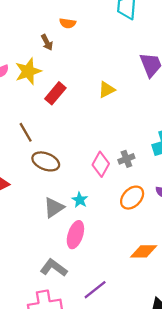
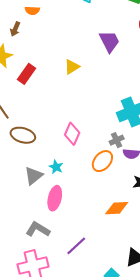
brown arrow: (47, 42) -> (15, 29), turned 56
gray cross: (126, 159) -> (117, 140), moved

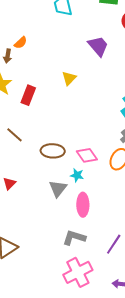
orange semicircle: (32, 10) -> (21, 43), moved, turned -32
pink diamond: (72, 134) -> (87, 155), moved, turned -45
brown ellipse: (23, 135) -> (53, 151), moved

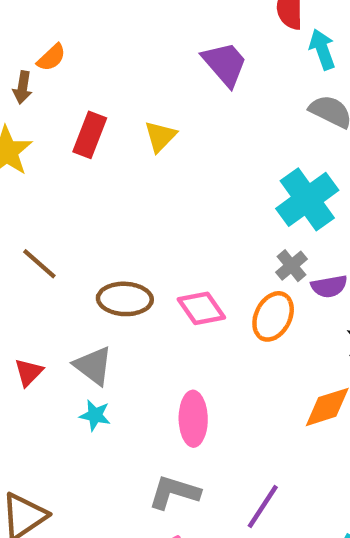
red rectangle: (28, 95) -> (90, 135), moved
cyan star: (77, 175) -> (95, 415), moved
gray triangle: (58, 189) -> (93, 366), moved, turned -30

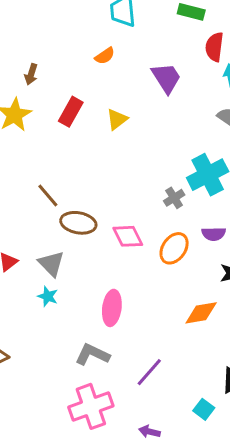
orange semicircle: (51, 58) -> (105, 56), moved
brown line: (39, 264) -> (48, 195), moved
gray cross: (292, 266) -> (174, 198), moved

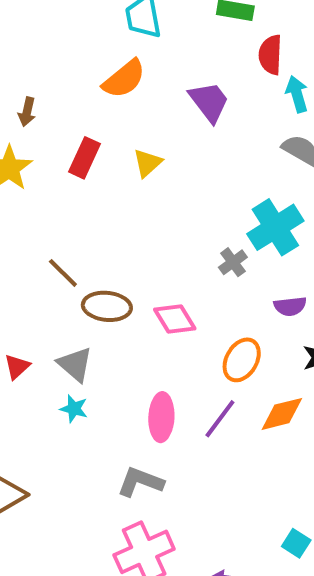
orange semicircle: (105, 56) -> (124, 79), size x1.6
orange ellipse: (174, 248) -> (242, 360), moved
purple line: (149, 372) -> (220, 419), moved

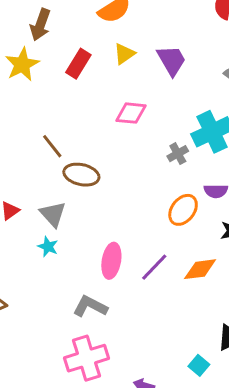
purple trapezoid: (209, 102) -> (172, 60), moved
brown arrow: (27, 112) -> (40, 25), size x1.5
yellow triangle: (147, 163) -> (124, 54), moved
pink diamond: (175, 319) -> (131, 113), moved, turned -60
orange ellipse: (242, 360) -> (183, 210), moved

